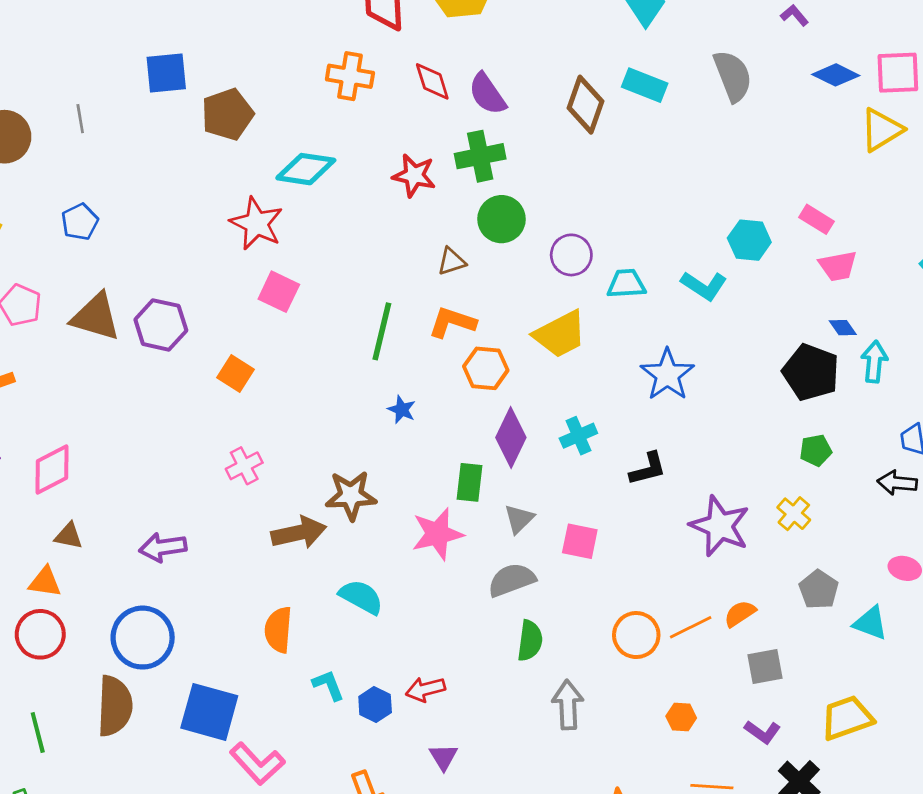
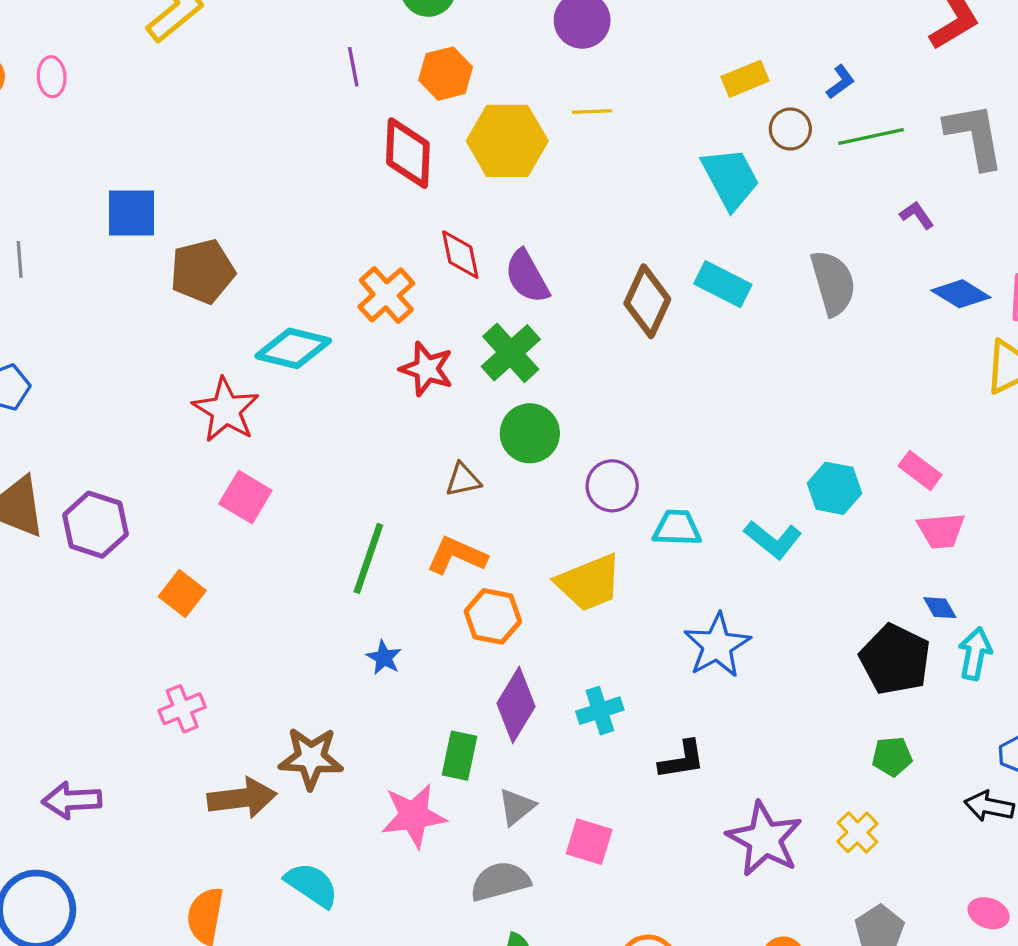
orange cross: (350, 76) -> (386, 295), moved, turned 33
green cross: (480, 156) -> (511, 353), turned -36

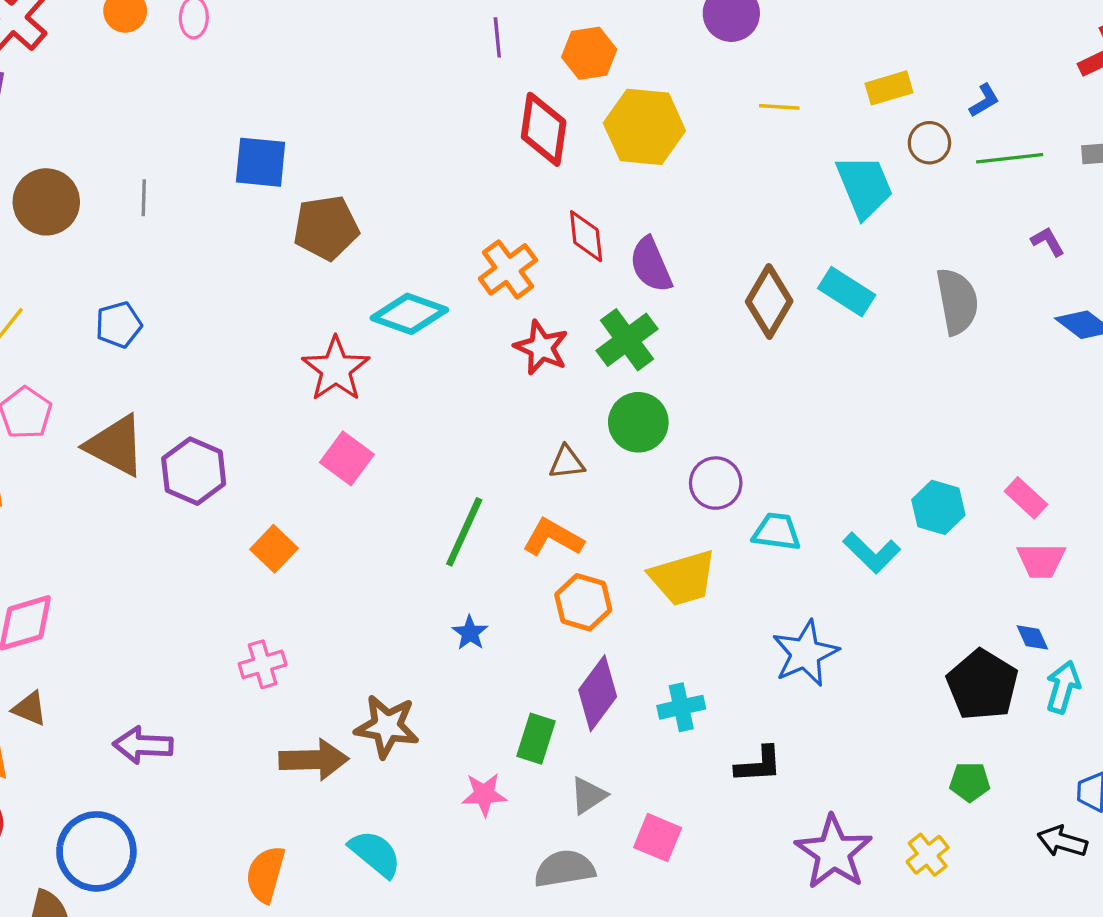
yellow line: (592, 111) -> (779, 107), moved
pink star: (414, 816) -> (484, 794), size x0.7

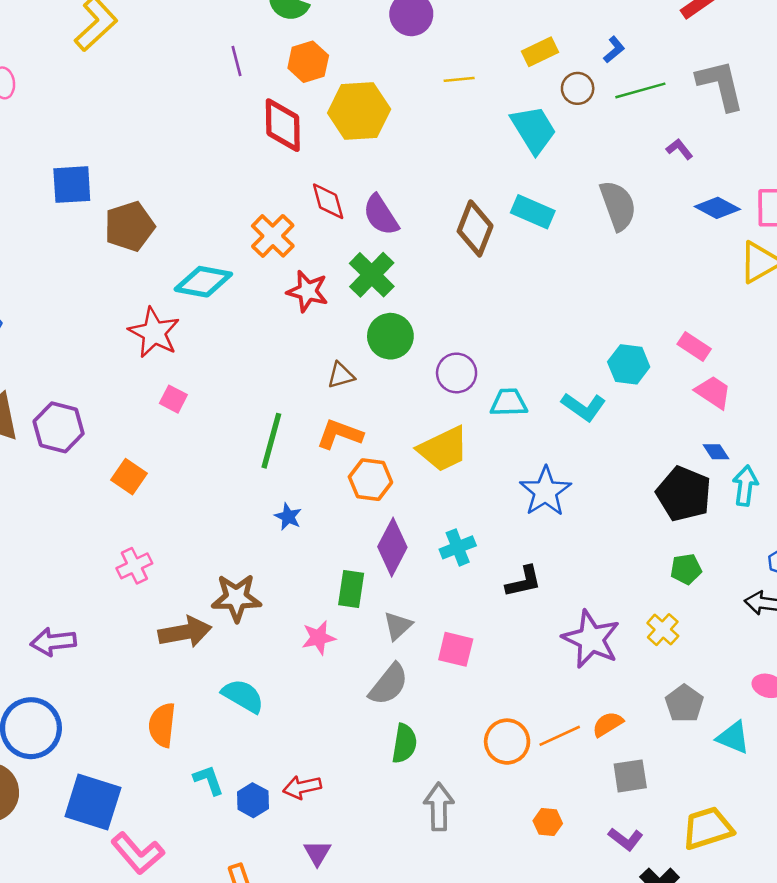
pink square: (347, 458) -> (173, 399), size x0.7
pink trapezoid: (1041, 560) -> (713, 392), turned -138
gray semicircle: (565, 869) -> (389, 684), turned 147

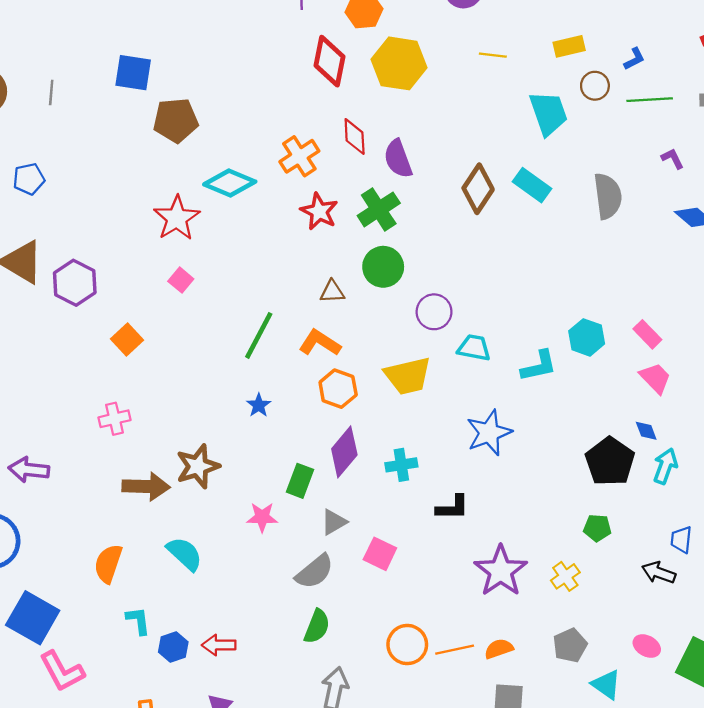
cyan L-shape: (584, 407) -> (539, 366), turned -60
brown star: (236, 598) -> (198, 466), turned -30

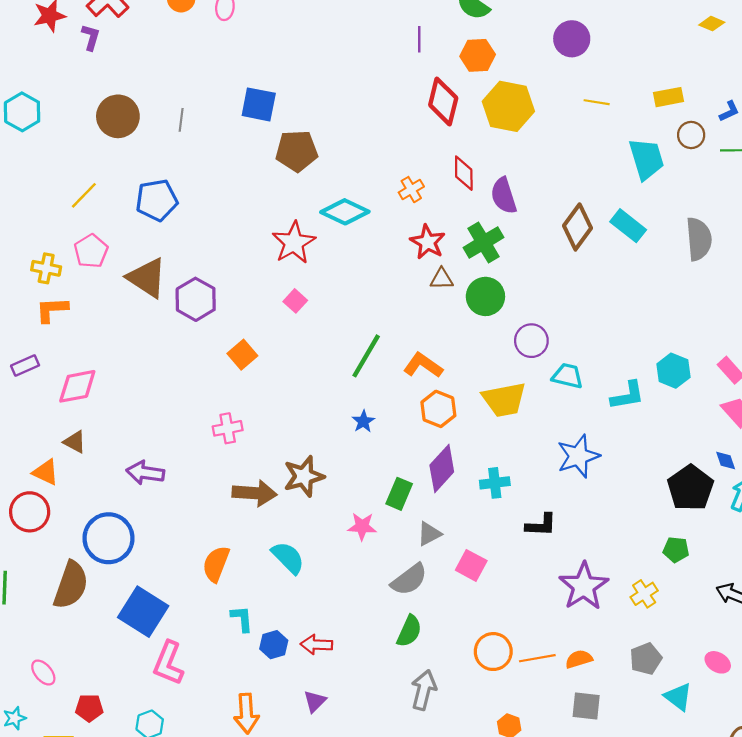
orange cross: (299, 156) -> (411, 190), size x0.7
blue pentagon: (29, 179) -> (157, 200), size x1.4
brown triangle: (332, 292) -> (442, 279), moved
pink L-shape: (62, 671) -> (168, 663), turned 48

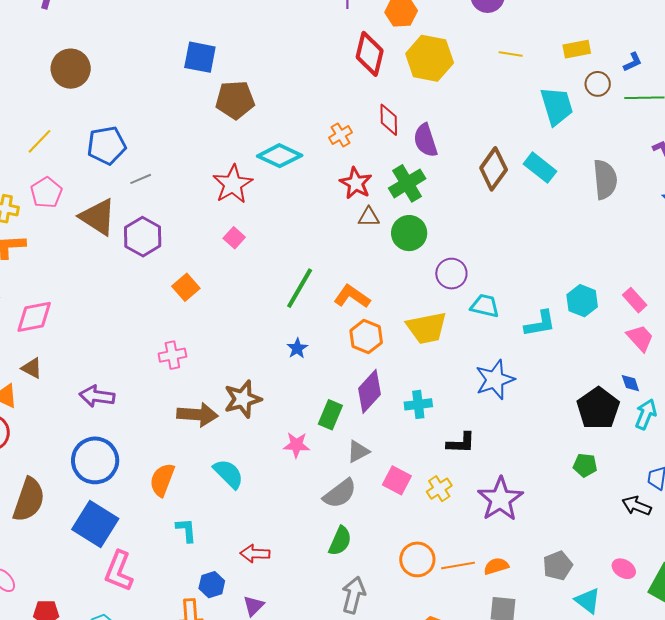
gray line: (181, 120) -> (141, 179), moved, turned 60
blue circle: (109, 538) -> (95, 460), moved
yellow cross: (644, 594) -> (439, 489), moved
blue hexagon: (274, 645) -> (212, 585), moved

